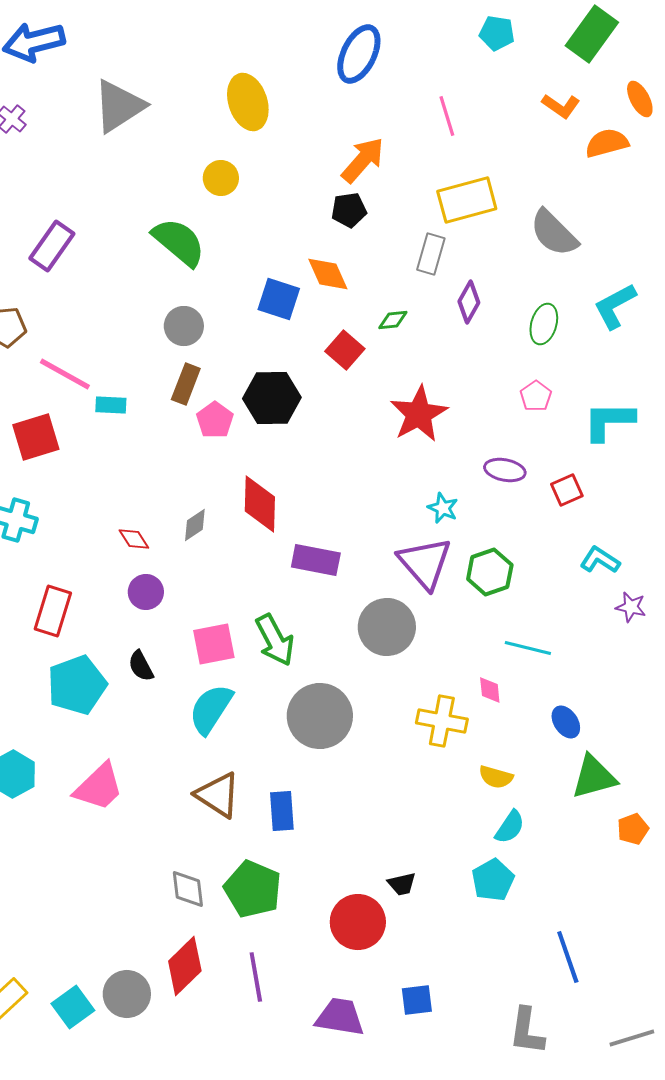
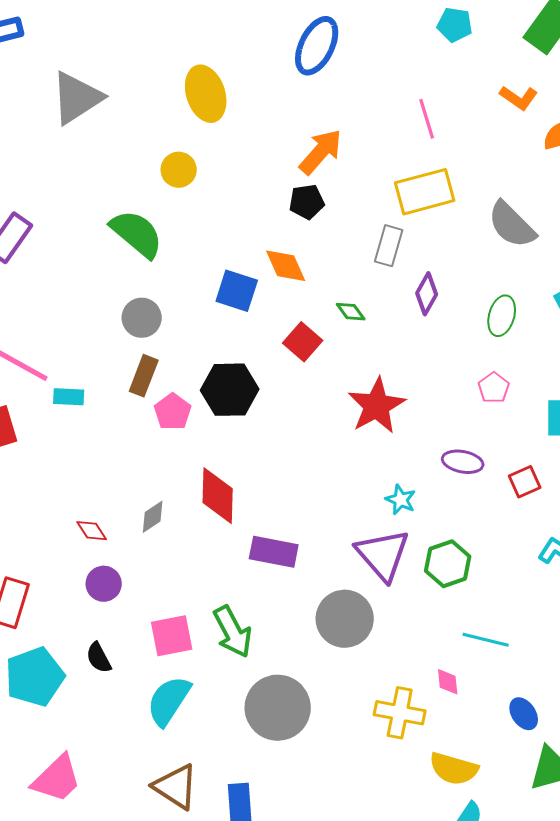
pink line: (447, 116) -> (427, 119), moved
green diamond: (393, 320) -> (351, 312), turned 60
yellow semicircle: (496, 777) -> (454, 769), size x1.4

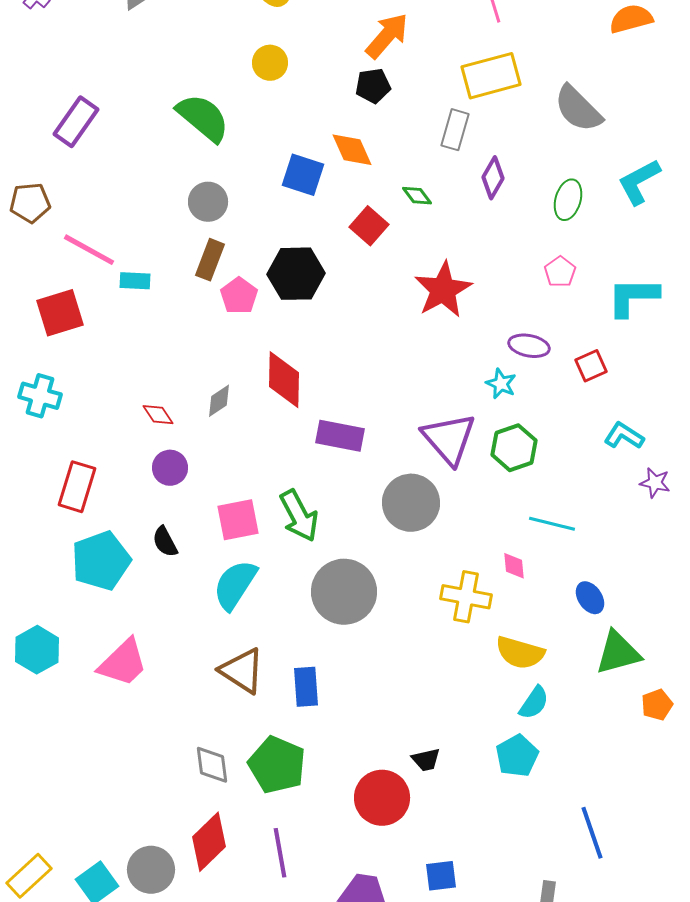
yellow circle: (179, 170) -> (270, 63), moved
cyan star: (401, 500) -> (501, 384), moved

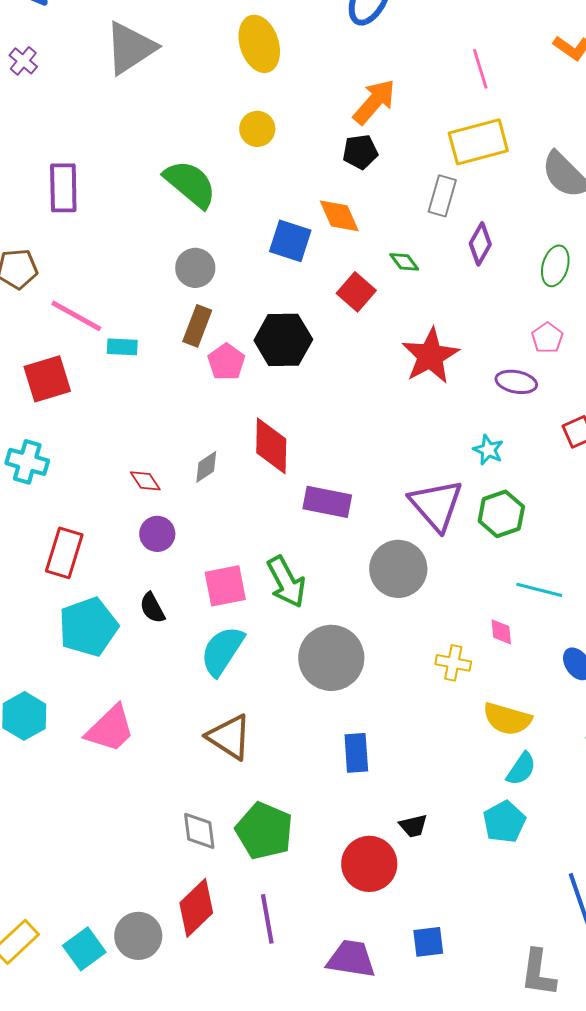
purple rectangle: (76, 122) -> (63, 188), turned -36
purple ellipse: (529, 346) -> (516, 382), moved
yellow cross: (466, 597) -> (453, 663), size x0.7
blue rectangle: (306, 687) -> (356, 753), moved

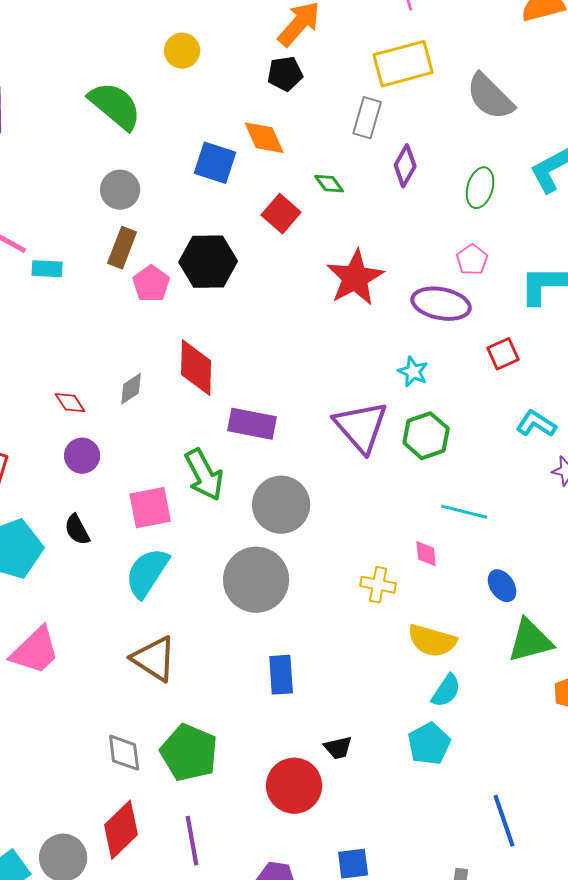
purple ellipse: (516, 382) -> (441, 304), size x1.4
gray circle: (398, 569) -> (281, 505), moved
green arrow: (286, 582) -> (204, 475), moved

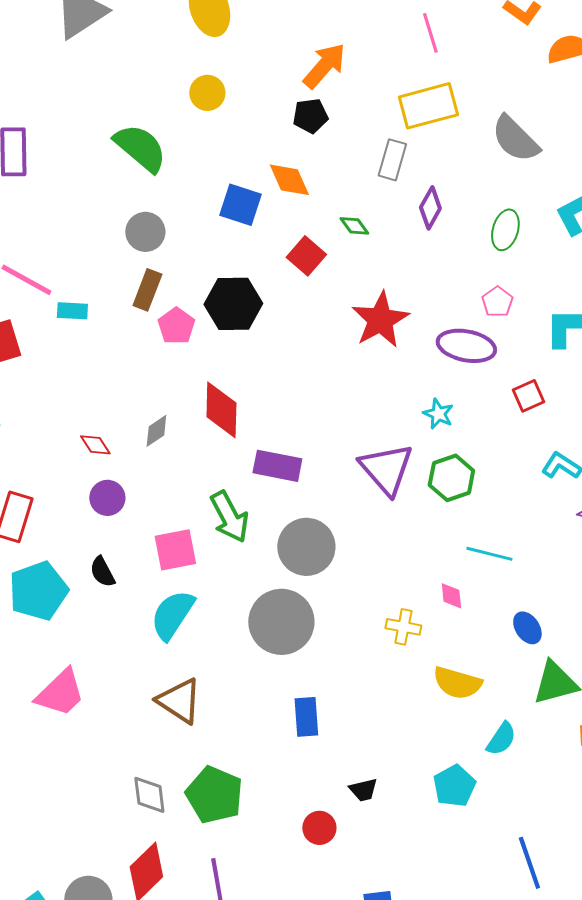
cyan semicircle: (446, 691) -> (501, 739), moved
red circle: (294, 786) -> (319, 828), size x0.6

